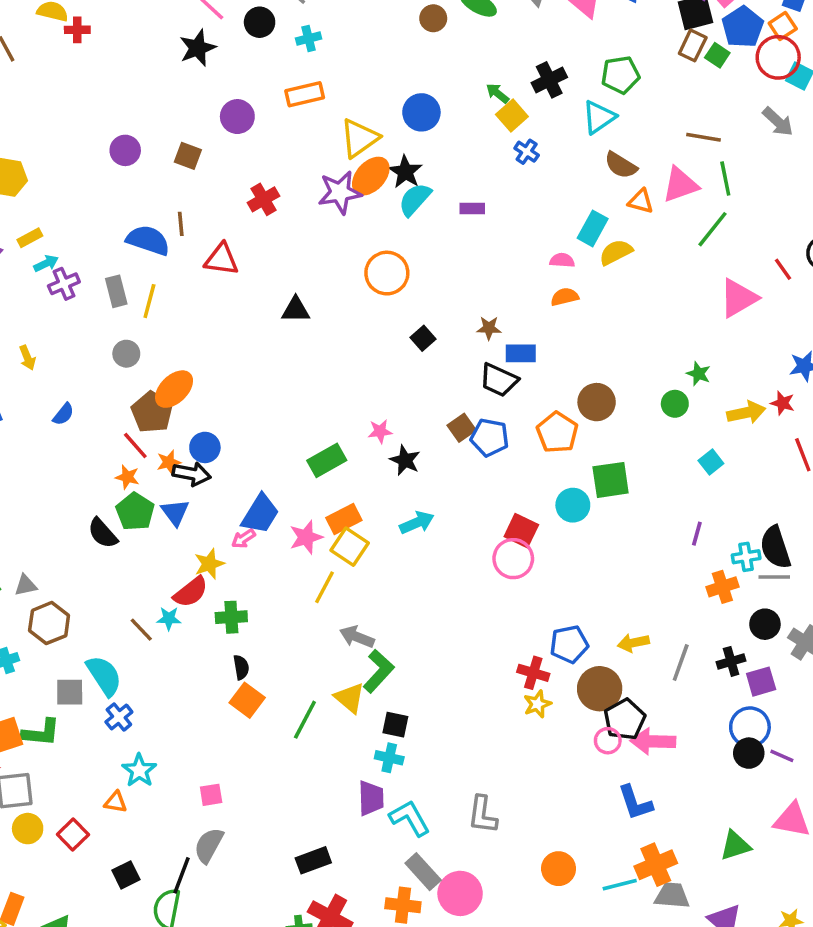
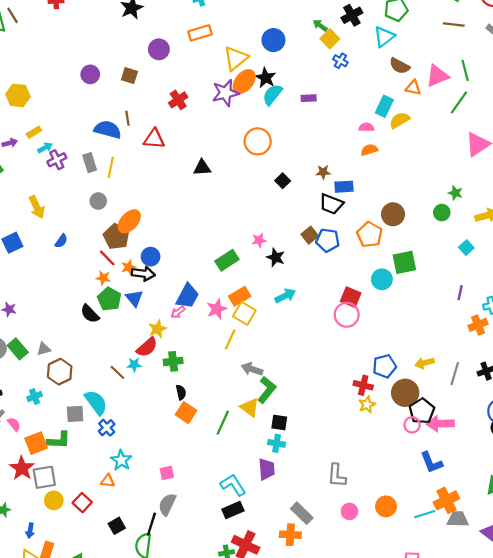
brown line: (704, 137) -> (454, 24), moved
yellow arrow: (27, 358) -> (37, 207), size x1.5
cyan L-shape: (410, 818) -> (233, 485), moved
pink circle: (460, 893) -> (349, 511), moved, size x0.6

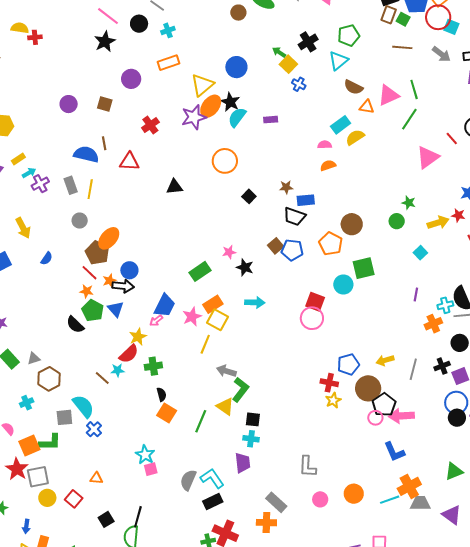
cyan rectangle: (384, 106) -> (341, 125), turned 30
cyan arrow: (285, 296) -> (255, 302), turned 30
cyan star: (121, 460) -> (145, 455), moved
gray semicircle: (167, 504) -> (188, 480), moved

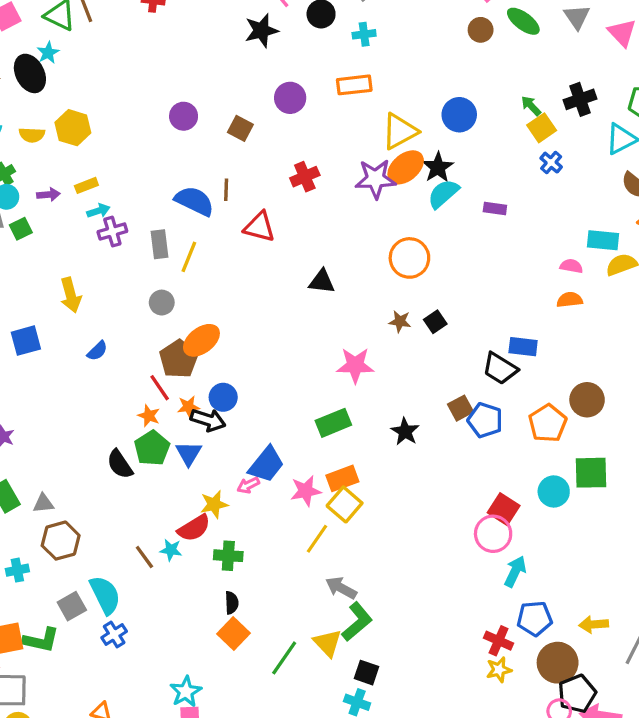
cyan rectangle: (341, 125) -> (603, 240), turned 30
brown star: (286, 187) -> (400, 321), moved
pink star: (229, 252) -> (355, 365), moved, size x1.6
cyan arrow: (255, 302) -> (515, 571), moved, turned -78
gray square: (64, 417) -> (72, 606), turned -36

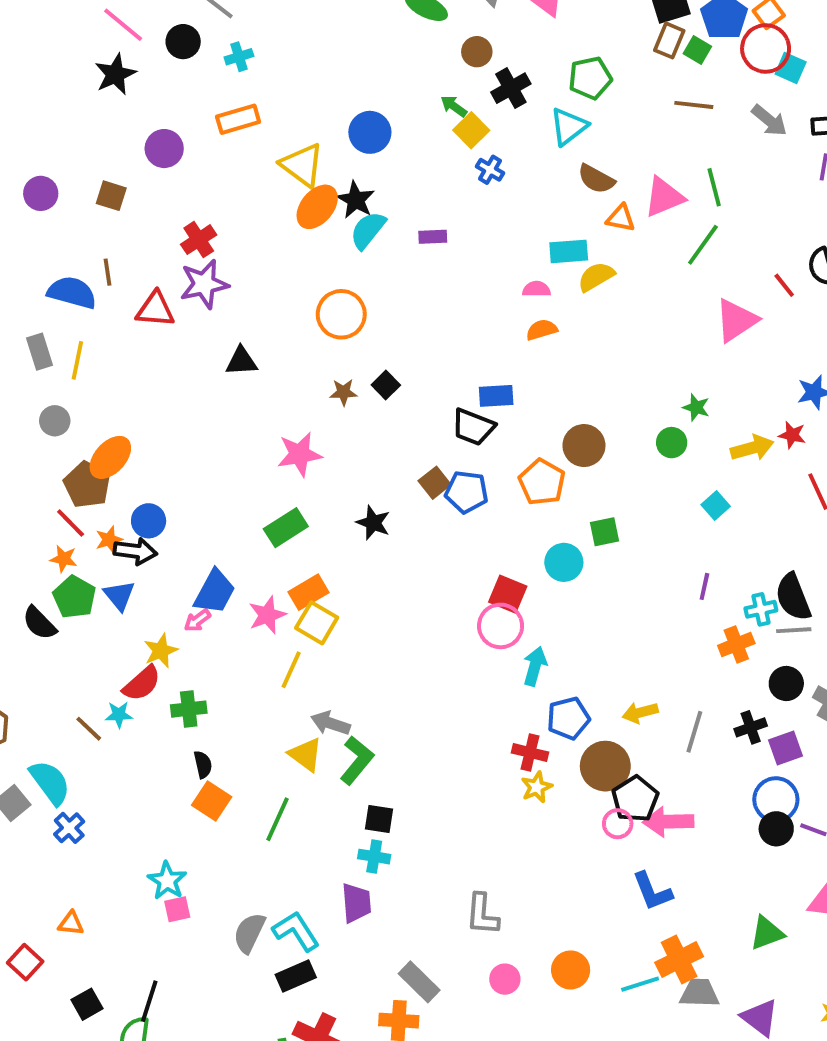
brown circle: (481, 30) -> (477, 52), moved
yellow triangle: (400, 131) -> (302, 165), turned -45
purple star: (375, 179) -> (204, 284), moved
green square: (591, 473) -> (604, 532), size x0.7
yellow triangle: (328, 643) -> (306, 755), moved

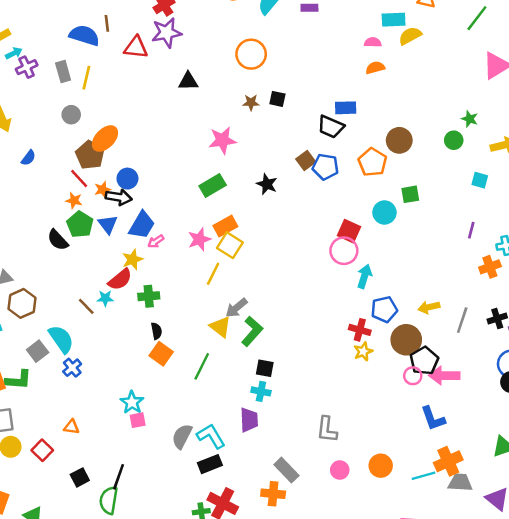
black square: (386, 385) -> (277, 99), turned -35
cyan square: (716, 505) -> (480, 180), turned -35
blue trapezoid: (215, 592) -> (142, 225), moved
gray arrow: (330, 723) -> (236, 308), turned -60

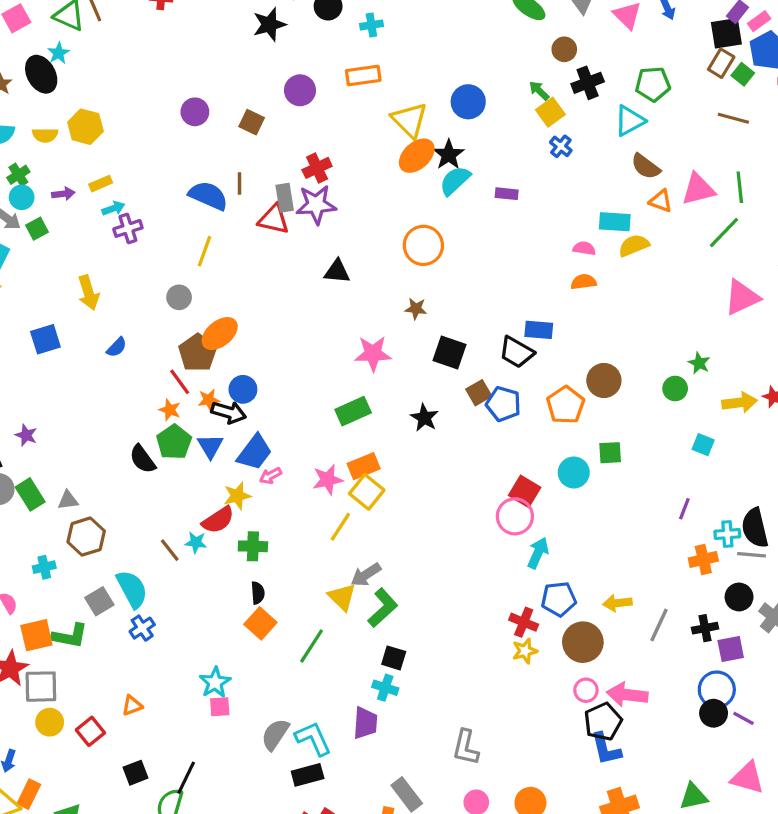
gray rectangle: (63, 71) -> (285, 198), moved
black square: (277, 99) -> (450, 352), moved, size x1.5
black pentagon: (424, 361) -> (603, 722), moved
orange triangle: (71, 427) -> (132, 705), turned -35

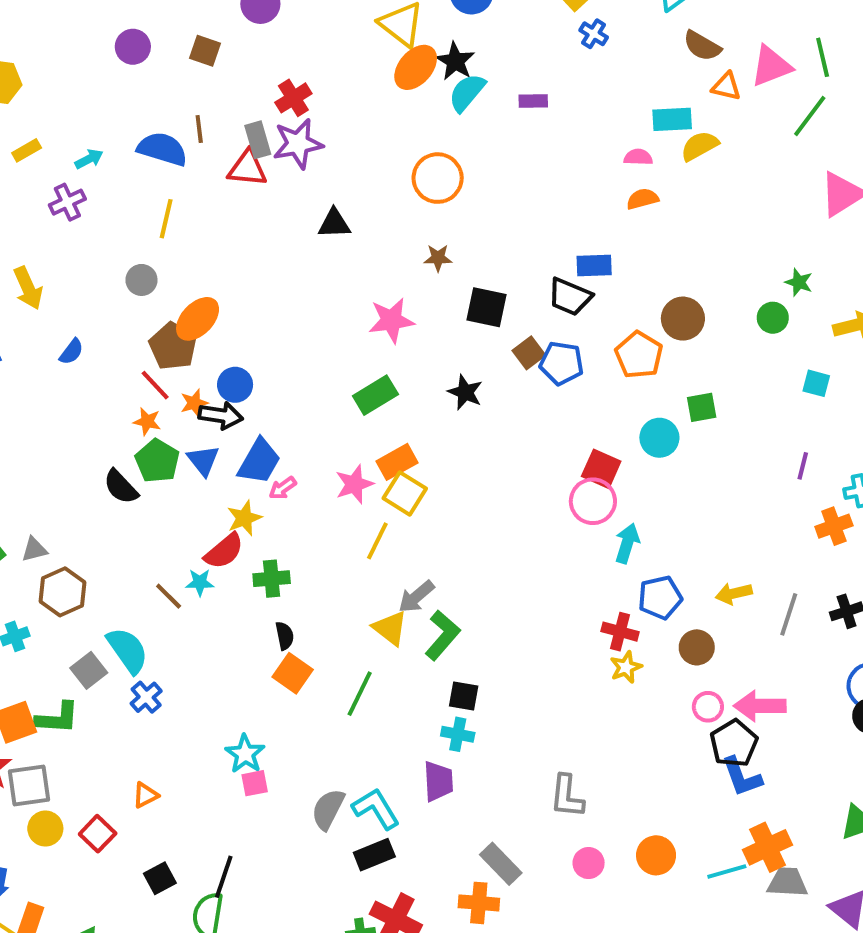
cyan arrow: (113, 208) -> (89, 159), moved
brown circle: (583, 642) -> (697, 647), size x0.7

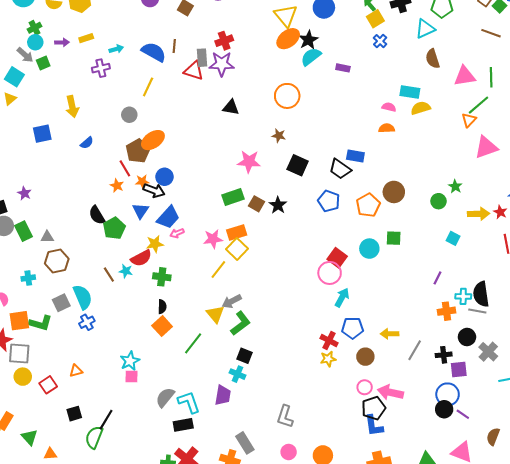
brown semicircle: (702, 46) -> (433, 59), turned 30
orange triangle: (726, 87) -> (469, 120), moved, turned 49
brown square: (529, 353) -> (257, 204), moved, turned -35
green pentagon: (157, 461) -> (114, 228), moved

